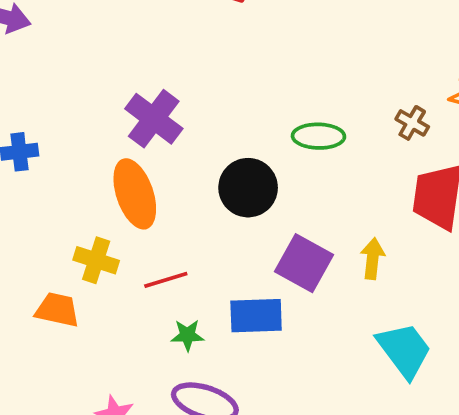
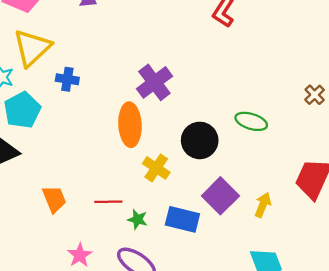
brown cross: (412, 123) -> (315, 95), moved
yellow cross: (96, 260) -> (156, 168), moved
red line: (166, 280) -> (108, 202), moved
orange trapezoid: (57, 310) -> (54, 199), moved, turned 40

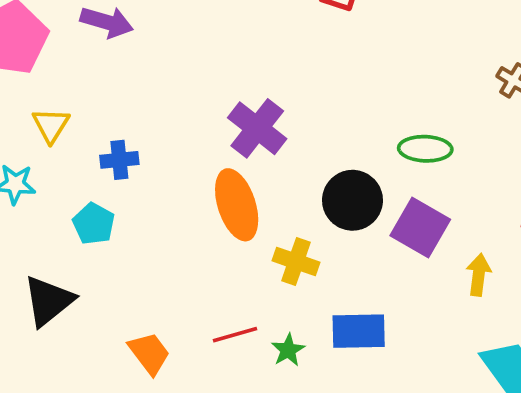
yellow triangle: (32, 48) -> (51, 125), size x0.6
cyan pentagon: (22, 110) -> (94, 224), moved, size x0.7
purple square: (220, 196) -> (420, 227), moved
green star: (137, 219) -> (288, 350), turned -30

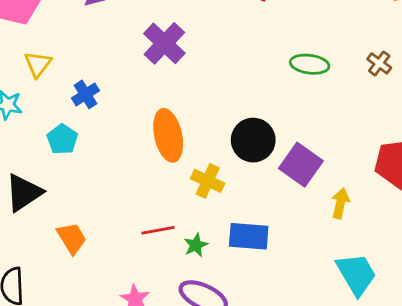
purple cross: (257, 128) -> (164, 43), moved
green ellipse: (425, 149) -> (310, 64), moved
blue cross: (119, 160) -> (85, 94), turned -32
orange trapezoid: (149, 353) -> (72, 238), moved

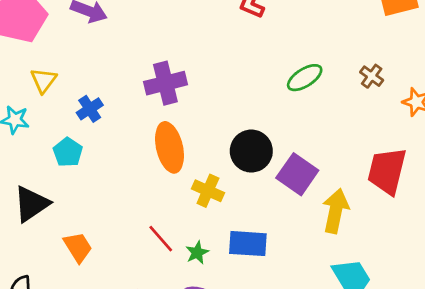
purple cross: (164, 43) -> (165, 83), moved, turned 33
green ellipse: (310, 64) -> (305, 78), turned -39
yellow arrow: (340, 203) -> (336, 211), size x1.5
red line: (158, 230) -> (161, 239), turned 60

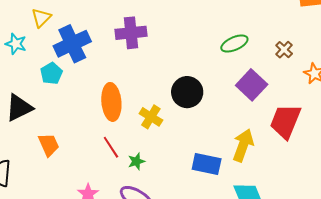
blue cross: (90, 109) -> (72, 44), size x1.8
orange ellipse: (170, 147) -> (111, 102), moved
purple square: (297, 174) -> (252, 85), moved
blue rectangle: (248, 244) -> (207, 164), moved

